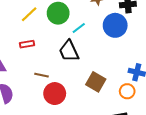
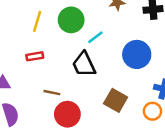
yellow line: (29, 14) -> (37, 21), turned -30
blue circle: (115, 25) -> (137, 54), moved

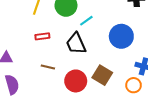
red rectangle: (35, 56) -> (42, 36), moved
red circle: (67, 114) -> (76, 81), moved

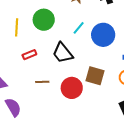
cyan line: (86, 21) -> (79, 28), moved

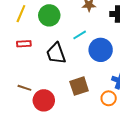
brown square: (95, 76) -> (79, 86), turned 36
brown line: (42, 82) -> (24, 88), moved
red circle: (72, 88) -> (44, 100), moved

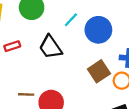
brown square: (79, 86) -> (99, 71), moved

